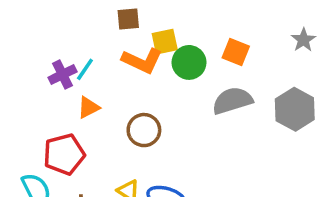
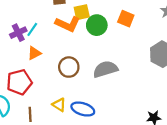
gray semicircle: (232, 101) -> (105, 69), moved

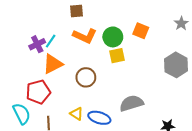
yellow square: (82, 12) -> (117, 56), moved
orange triangle: (34, 53) -> (53, 64), size x1.5
gray semicircle: (105, 69) -> (131, 103), moved

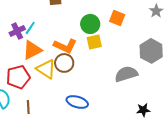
orange L-shape: (85, 36) -> (65, 46), moved
gray semicircle: (131, 103) -> (126, 74), moved
yellow triangle: (77, 114) -> (46, 69), moved, size x1.5

